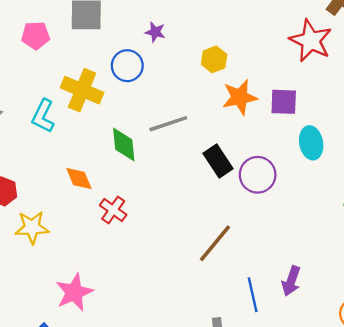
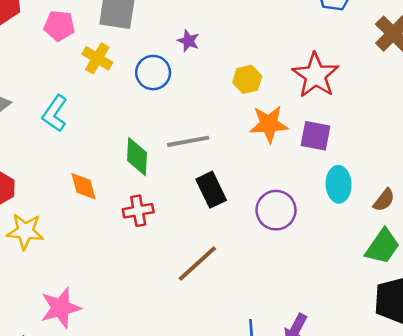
red star: (311, 41) -> (315, 75), moved
yellow cross: (82, 90) -> (97, 58), moved, size x0.7
black rectangle: (218, 161) -> (211, 190), moved
red cross: (113, 210) -> (138, 211), moved, turned 36
brown line: (215, 243) -> (197, 263), moved

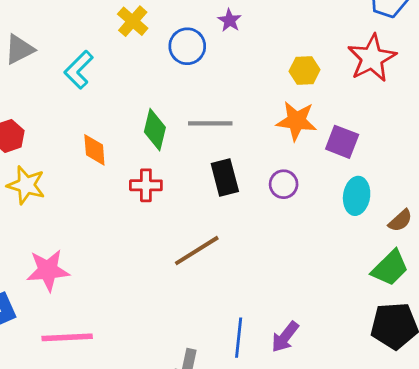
red star: (315, 75) -> (372, 58), moved
yellow hexagon: (247, 79) -> (305, 70), moved
purple circle: (276, 210) -> (284, 184), moved, size x0.7

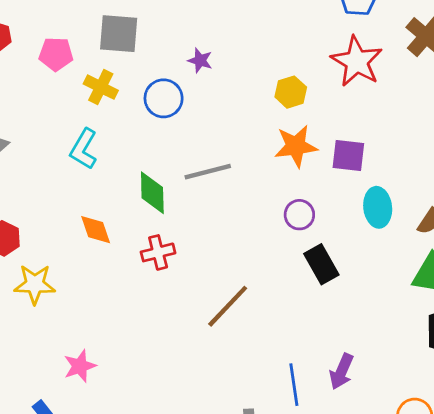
cyan L-shape: (79, 70) -> (84, 149), moved
black rectangle: (225, 177) -> (321, 264), moved
pink star: (48, 270) -> (80, 366), size x0.7

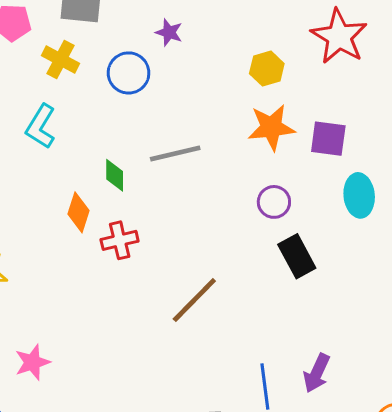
green diamond: (152, 193) -> (115, 175), size x0.7
orange diamond: (96, 230) -> (78, 212), moved, turned 36

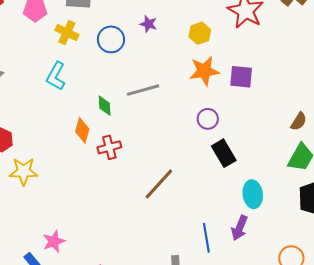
purple star: (169, 32) -> (148, 24), moved
cyan ellipse: (359, 195) -> (253, 194), moved
pink star: (32, 362) -> (54, 241), moved

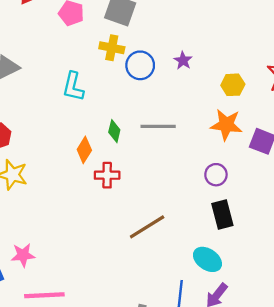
yellow cross: (67, 32) -> (112, 48), moved, turned -30
cyan L-shape: (56, 76) -> (73, 87), turned -32
cyan ellipse: (253, 194) -> (207, 259), moved, turned -64

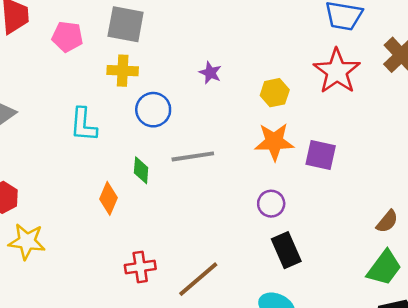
blue circle: (140, 65) -> (153, 110), moved
red cross: (107, 175) -> (140, 267), moved

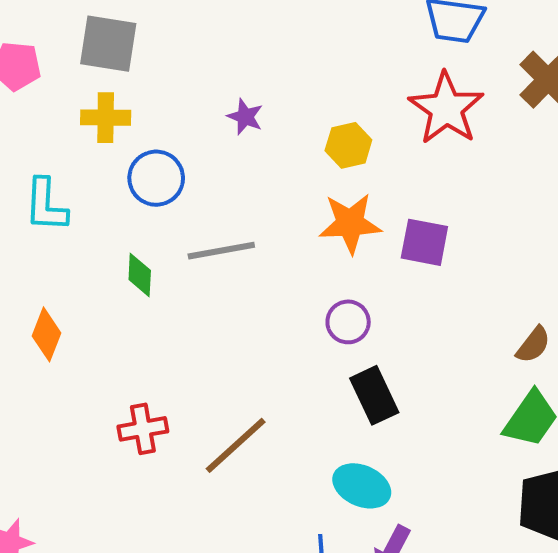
orange diamond: (109, 198) -> (47, 334), moved

